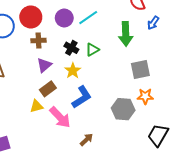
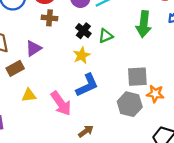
purple triangle: (44, 65) -> (34, 48), moved
gray square: (140, 69) -> (137, 77), moved
brown rectangle: (48, 89) -> (15, 68), moved
yellow triangle: (36, 106) -> (29, 95), moved

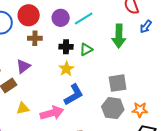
black cross: (83, 31) -> (66, 47), turned -32
orange star: (155, 94) -> (140, 110), moved
pink arrow: (61, 103) -> (52, 113), turned -65

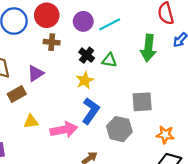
black cross: (66, 47) -> (87, 55), turned 32
green triangle: (86, 49) -> (109, 60), turned 32
blue L-shape: (74, 95) -> (91, 111), turned -30
gray hexagon: (113, 108) -> (119, 129), moved

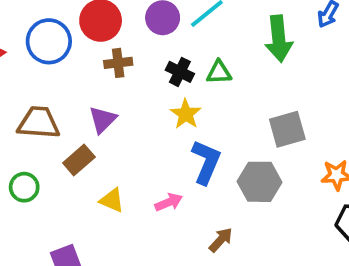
yellow triangle: (31, 122) -> (112, 200), turned 42
pink arrow: (64, 130) -> (169, 202), size x0.6

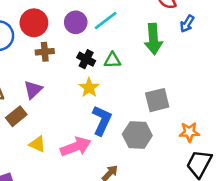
pink arrow: (169, 202) -> (76, 147), size x1.6

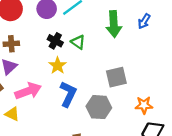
blue arrow: (187, 24) -> (144, 21), moved
brown cross: (45, 52) -> (11, 44), moved
green triangle: (112, 60) -> (78, 42), turned 35
pink arrow: (76, 147) -> (28, 91), moved

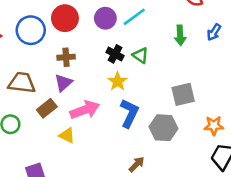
green arrow: (114, 24) -> (180, 35), size x0.7

